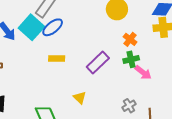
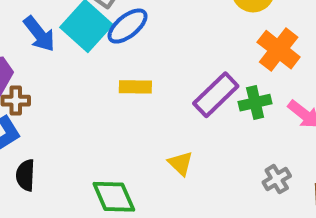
orange cross: (130, 39) -> (279, 50), size x1.5
green cross: (131, 59) -> (255, 103), moved

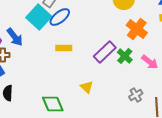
blue arrow: (39, 34) -> (15, 37), moved
green cross: (255, 103) -> (125, 56), turned -35

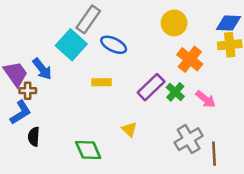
blue ellipse: (60, 17) -> (114, 45), moved, turned 65
gray cross: (136, 95) -> (189, 139), size x1.6

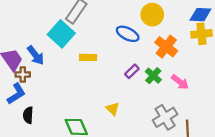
blue ellipse: (114, 45) -> (128, 34), moved
yellow rectangle: (101, 82) -> (88, 57), moved
purple rectangle: (151, 87) -> (132, 71), size x0.6

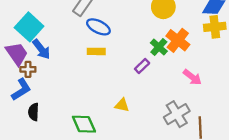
cyan square: (61, 34) -> (29, 27), moved
blue ellipse: (128, 34) -> (98, 27), moved
green cross: (153, 76) -> (159, 47), moved
yellow triangle: (113, 109) -> (122, 105), turned -32

